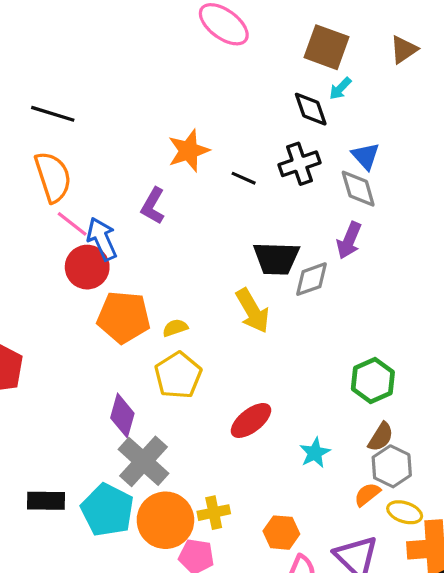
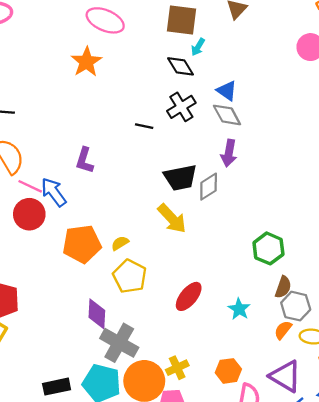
orange star: (189, 151) -> (86, 62), moved
red circle: (87, 267) -> (29, 214), moved

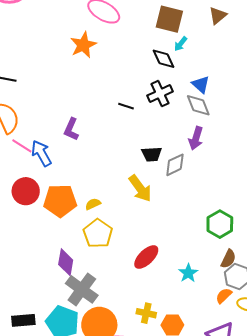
black trapezoid: (180, 178) -> (152, 154), size x0.7
red circle: (29, 214) -> (26, 191), moved
yellow cross: (177, 368) -> (146, 313), moved, turned 30

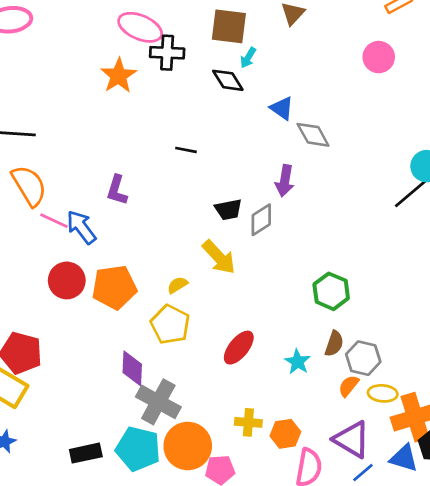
black cross: (160, 94) -> (167, 53), moved, turned 35
gray diamond: (198, 105) -> (313, 135), moved
yellow semicircle: (93, 204) -> (177, 285), moved
brown semicircle: (228, 259) -> (334, 344), moved

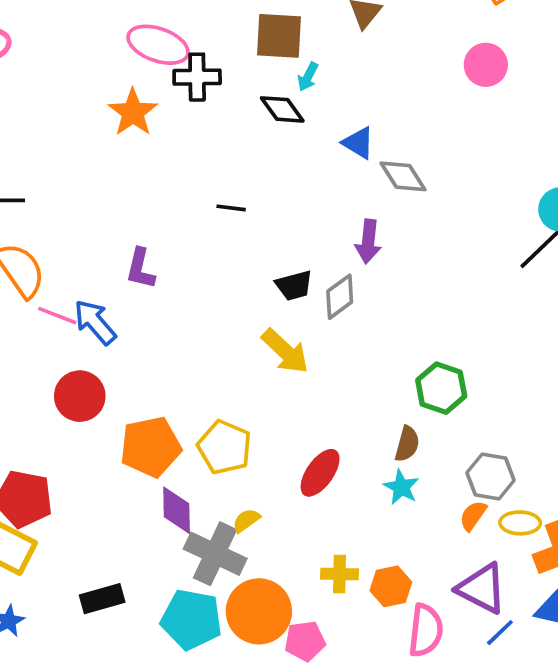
yellow semicircle: (177, 285) -> (246, 520), moved
orange pentagon: (114, 287) -> (151, 447), moved
brown semicircle: (334, 344) -> (407, 444), moved
black rectangle: (86, 453) -> (102, 599), moved

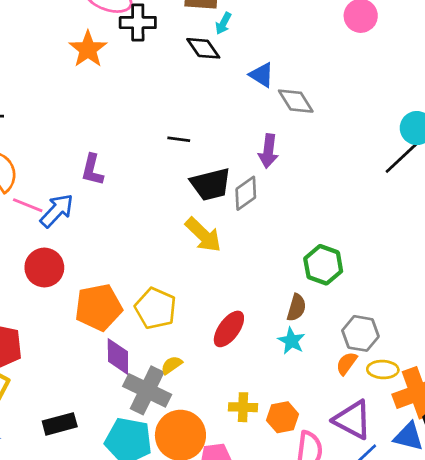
black line: (231, 208) -> (179, 139), moved
black trapezoid: (294, 285) -> (211, 184), size x1.4
blue arrow: (95, 322) -> (57, 211), turned 84

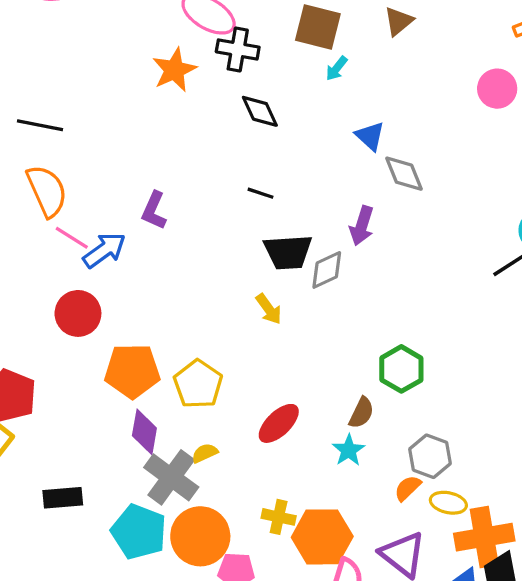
black diamond: (203, 48) -> (260, 111), moved
yellow arrow: (203, 235) -> (269, 309), size x0.7
orange hexagon: (283, 417) -> (322, 537), size x1.6

